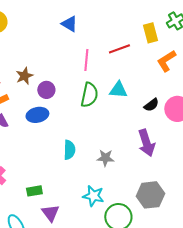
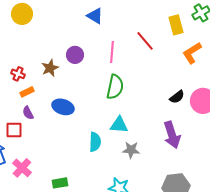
red line: (119, 49) -> (145, 41), turned 70
purple circle: (46, 90) -> (75, 55), moved
cyan triangle: (118, 90) -> (119, 125), moved
blue ellipse: (37, 115) -> (63, 107), turned 30

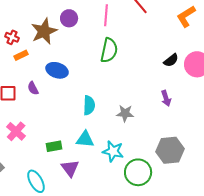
brown star: (50, 68) -> (44, 31), size x1.5
purple semicircle: (28, 113) -> (33, 88), moved
cyan triangle: (119, 125) -> (85, 139), moved
purple arrow: (172, 135) -> (166, 98), size x0.6

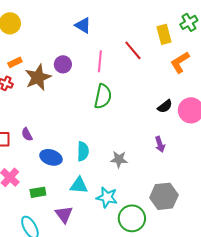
orange rectangle: (21, 55) -> (15, 62), moved
blue ellipse: (57, 70) -> (51, 157), moved
green rectangle: (54, 146) -> (38, 192), moved

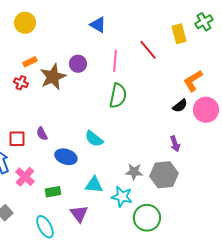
orange L-shape: (180, 62) -> (193, 81), moved
cyan semicircle: (83, 151) -> (94, 139), moved, turned 126
gray star: (119, 159) -> (134, 172), moved
gray hexagon: (164, 196) -> (164, 175), moved

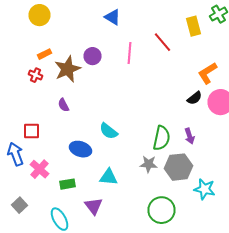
green semicircle: (118, 96) -> (162, 138), moved
purple semicircle: (42, 134) -> (64, 105), moved
cyan star: (122, 197) -> (204, 189), moved

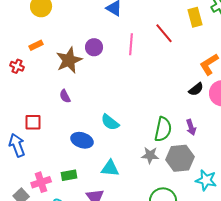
orange rectangle: (44, 54) -> (36, 45), moved
red cross: (36, 75) -> (17, 66), moved
pink cross: (40, 169) -> (41, 182), moved, turned 30

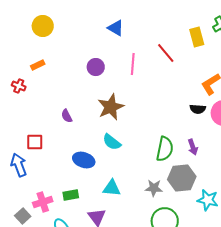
brown star: (69, 60) -> (111, 107), moved
black semicircle: (196, 89) -> (198, 109), turned 42
gray star: (150, 155) -> (154, 188), moved

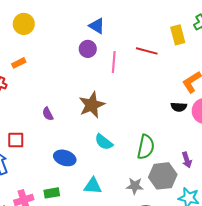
red line: (166, 53) -> (147, 51), turned -35
purple circle: (96, 67) -> (88, 49), moved
cyan semicircle: (112, 142) -> (104, 142), moved
purple arrow: (193, 147) -> (187, 160), moved

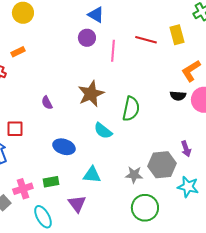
yellow rectangle: (178, 35) -> (177, 35), moved
green semicircle: (146, 147) -> (131, 109), moved

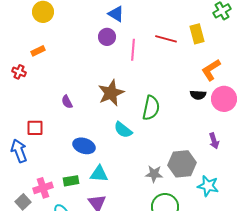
purple arrow: (186, 149) -> (214, 141), moved
cyan triangle: (92, 175) -> (99, 174), moved

